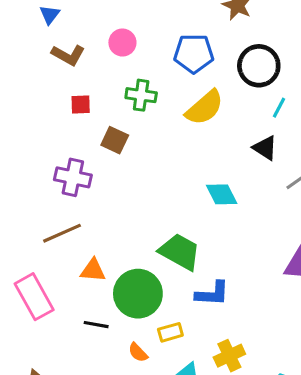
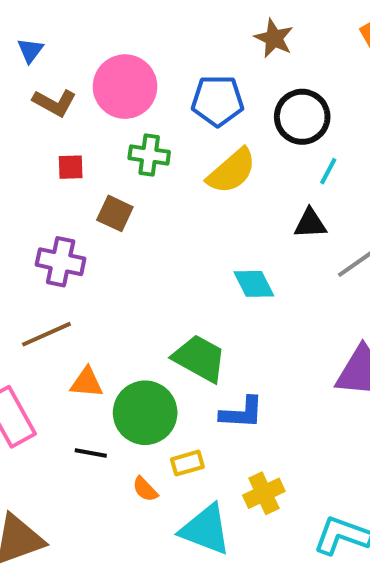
pink circle: (122, 43) -> (125, 87), size x1.8
black triangle: (265, 148) -> (310, 223), turned -36

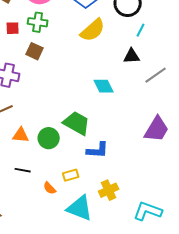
green cross: (149, 155) -> (38, 22), moved
green circle: (145, 413) -> (49, 138), moved, size x0.7

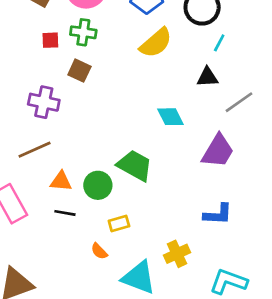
purple trapezoid: (157, 129) -> (218, 151), moved
blue L-shape: (98, 150) -> (218, 214), moved
black line: (23, 170) -> (65, 213), moved
yellow rectangle: (71, 175) -> (119, 224), moved

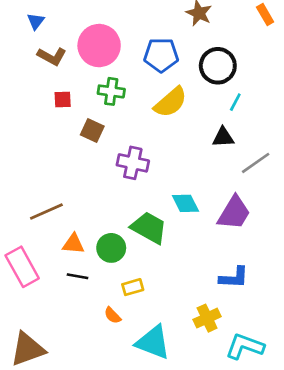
green cross: (83, 32) -> (111, 91), moved
purple cross: (44, 102) -> (133, 163), moved
cyan diamond: (170, 117) -> (185, 203), moved
yellow cross: (177, 254) -> (207, 318), moved

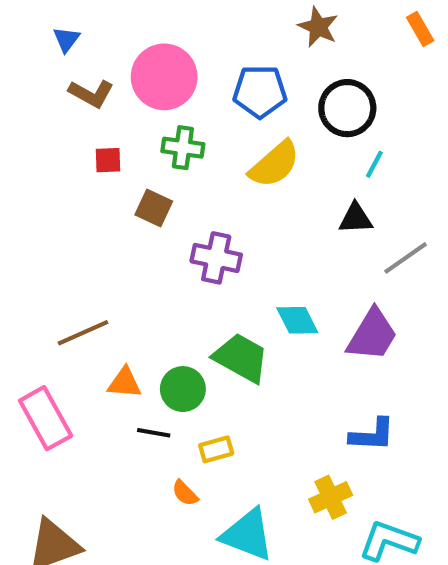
black line: (77, 276) -> (154, 433), moved

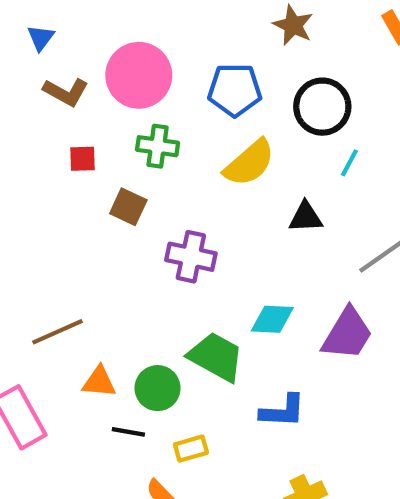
black triangle: (356, 218) -> (306, 217), moved
cyan diamond: (297, 320) -> (272, 319), turned -60
blue L-shape: (372, 435) -> (283, 411), moved

